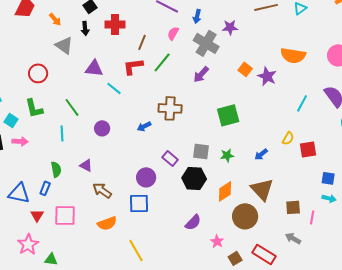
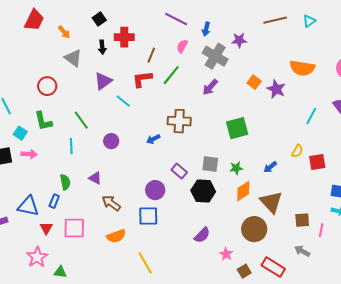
black arrow: (85, 28) -> (102, 47), moved
purple triangle: (94, 68) -> (103, 81), turned -42
orange diamond: (225, 191) -> (243, 191), moved

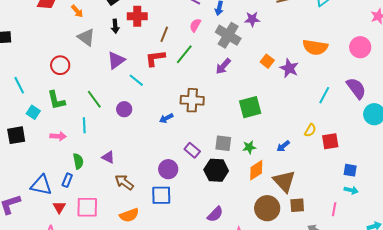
purple circle: (111, 141) -> (124, 109), moved
pink arrow: (29, 154) -> (58, 136), moved
brown square: (302, 220) -> (297, 205), moved

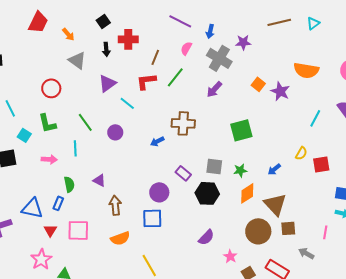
brown arrow: (124, 182) -> (115, 205), turned 48

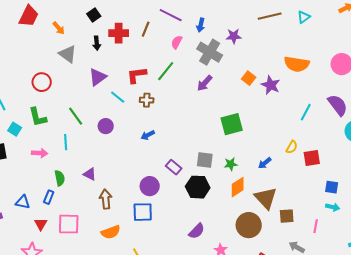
brown line: (155, 57) -> (146, 29), moved
brown cross: (183, 123) -> (147, 100), moved, size x0.6
blue triangle: (32, 208) -> (23, 202), size x0.7
brown square: (288, 228) -> (287, 216), moved

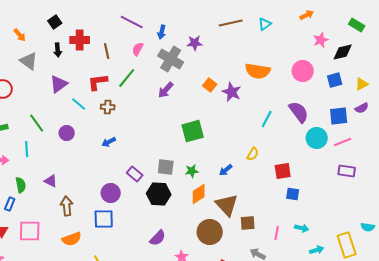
brown line: (146, 29) -> (107, 51), moved, turned -35
red square: (312, 158) -> (283, 171), moved
cyan arrow: (333, 207) -> (302, 228), moved

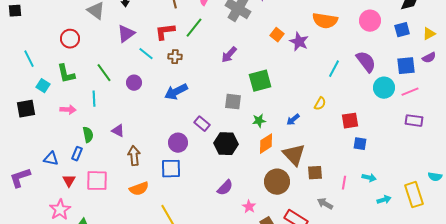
purple arrow: (166, 90) -> (229, 55), moved
blue arrow: (109, 142) -> (176, 92), size x1.6
gray square: (166, 167) -> (233, 102), moved

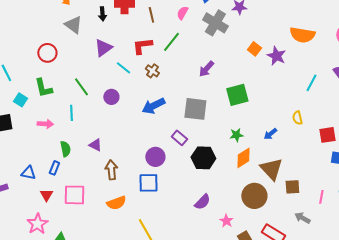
brown cross: (175, 57) -> (152, 71), turned 32
gray square: (233, 102) -> (195, 109), moved, size x1.4
yellow semicircle: (320, 104) -> (297, 118), turned 136

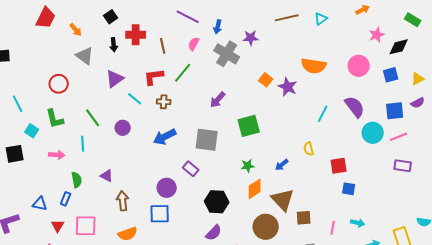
brown cross: (152, 71) -> (164, 102), turned -32
black hexagon: (203, 158) -> (217, 202), moved

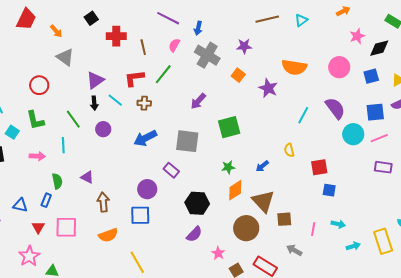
purple star: (251, 38) -> (244, 46), moved
black arrow: (114, 45) -> (94, 103), moved
orange square: (266, 80) -> (238, 75), moved

